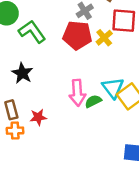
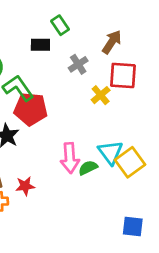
red pentagon: (77, 35) -> (31, 109), moved

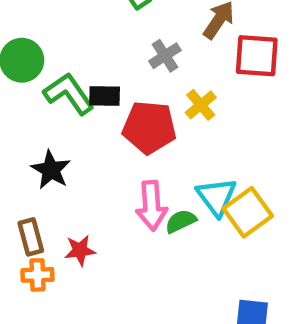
black rectangle: (40, 45) -> (105, 96), moved
red square: (123, 76) -> (257, 56), moved
red pentagon: (31, 109) -> (149, 127), moved

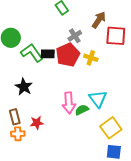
yellow cross: (201, 105) -> (91, 58), turned -32
red pentagon: (149, 127) -> (68, 55), moved, turned -30
yellow square: (248, 212) -> (111, 128), moved

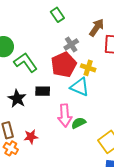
black rectangle: (48, 54) -> (43, 91), moved
cyan triangle: (98, 99) -> (80, 87), moved, turned -30
orange cross: (18, 134) -> (11, 148), turned 32

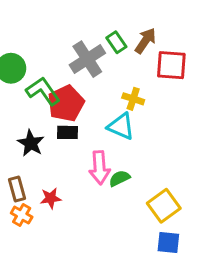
green rectangle: (57, 15) -> (116, 42), moved
gray cross: (71, 45) -> (87, 59), moved, size x1.6
red pentagon: (64, 65) -> (66, 103), moved

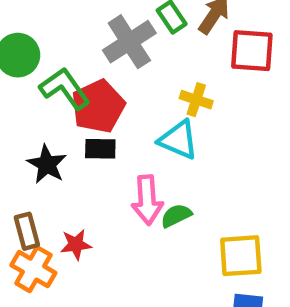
yellow square: (164, 206) -> (241, 256), turned 32
orange cross: (22, 215) -> (33, 269), size x1.4

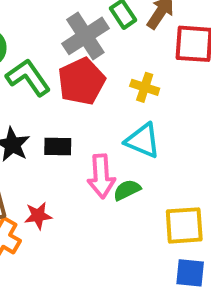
red pentagon: (98, 106) -> (81, 81), moved
cyan triangle: (178, 140) -> (143, 141), moved
black rectangle: (100, 149) -> (58, 147), moved

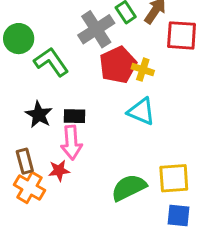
red pentagon: (81, 81) -> (118, 65), moved
pink arrow: (101, 176) -> (71, 143), moved
green semicircle: (127, 190) -> (129, 188), moved, size x1.6

